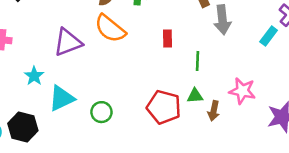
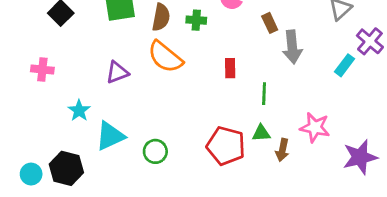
purple triangle: (68, 42) -> (117, 72), size x0.7

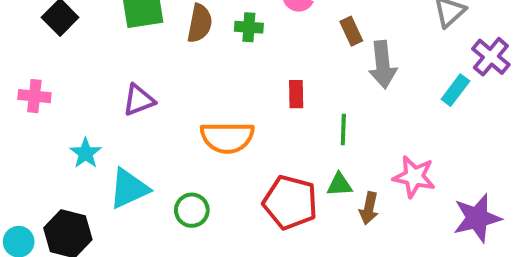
orange semicircle: (165, 57) -> (227, 137), moved, turned -39

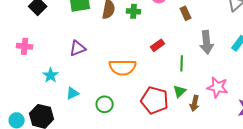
gray arrow: (383, 65) -> (207, 42), moved
red rectangle: (296, 94) -> (158, 45), turned 56
green triangle: (339, 185) -> (180, 91), turned -40
cyan triangle: (129, 189) -> (73, 93), size x0.6

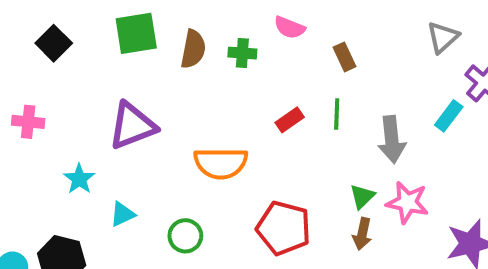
gray arrow: (207, 42) -> (392, 140), moved
purple triangle: (78, 48) -> (132, 126), size x1.5
green line: (182, 63) -> (337, 114), moved
green triangle: (180, 91) -> (362, 197), moved

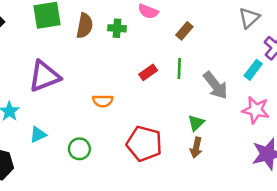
brown rectangle: (345, 57) -> (184, 31), turned 66
gray arrow: (392, 140) -> (216, 85), turned -32
orange semicircle: (221, 163) -> (103, 101), size x0.6
pink star: (407, 202) -> (256, 110), moved

